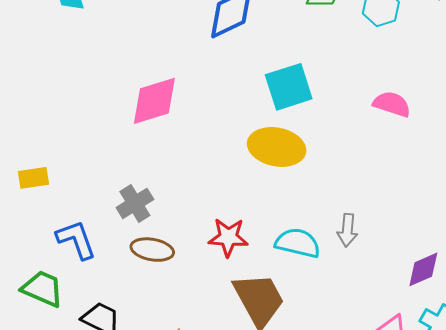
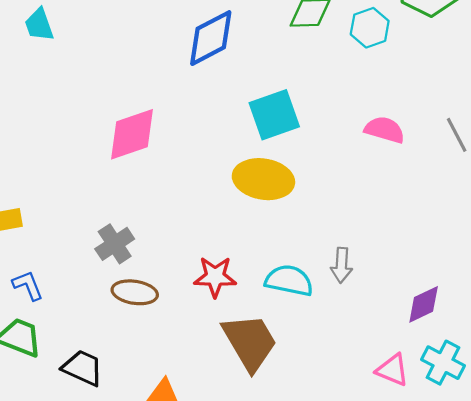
blue L-shape: (76, 240) -> (28, 285), moved, size x0.7

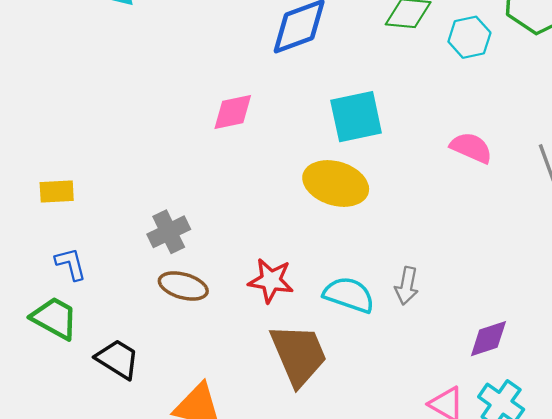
pink diamond: (132, 134) -> (233, 112), moved, size x0.7

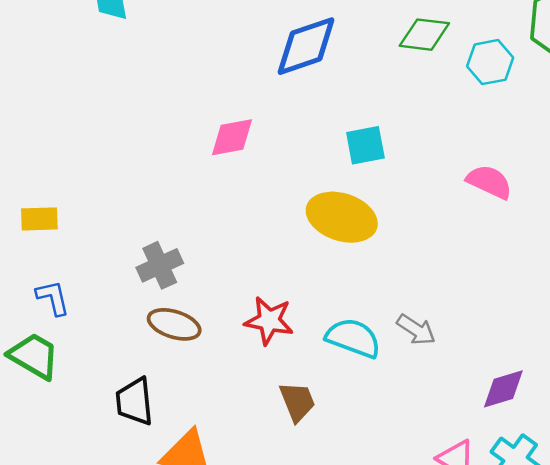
cyan square: (356, 117) -> (365, 145), size x0.7
gray arrow: (407, 286) -> (416, 330), turned -69
brown trapezoid: (299, 355) -> (297, 402), size x0.6
black trapezoid: (118, 359) -> (134, 401), moved, turned -129

